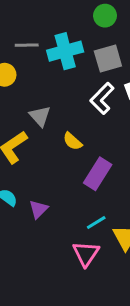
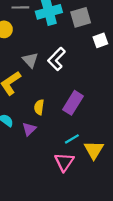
white L-shape: (102, 98) -> (57, 59), moved
yellow semicircle: (72, 141) -> (39, 107), moved, turned 56

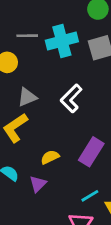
gray triangle: (30, 60) -> (27, 97), moved, turned 49
yellow semicircle: (39, 107) -> (50, 157), turned 56

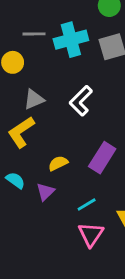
cyan line: (90, 196) -> (87, 205), moved

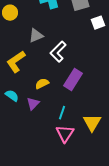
gray triangle: (34, 99) -> (36, 36), moved
white L-shape: (81, 101) -> (58, 52), moved
cyan line: (87, 205) -> (62, 113), turned -40

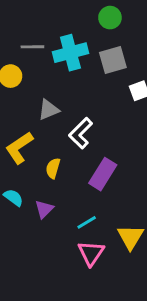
yellow semicircle: (42, 84) -> (53, 168), moved, turned -48
cyan line: (62, 113) -> (87, 222), turned 40

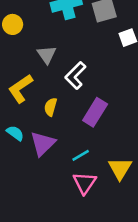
gray triangle: (49, 110) -> (47, 55), turned -42
purple triangle: (44, 209) -> (43, 144), size x1.5

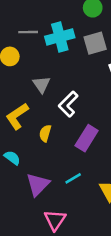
purple triangle: (43, 144) -> (38, 184), moved
pink triangle: (85, 183) -> (55, 220), moved

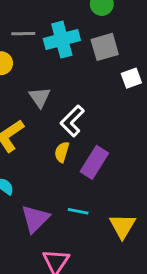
yellow semicircle: (45, 133) -> (62, 152), moved
cyan line: (73, 178) -> (78, 211), turned 42

